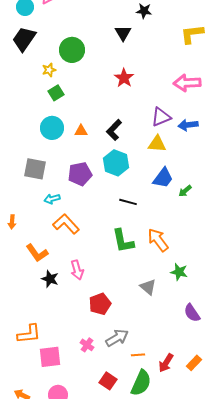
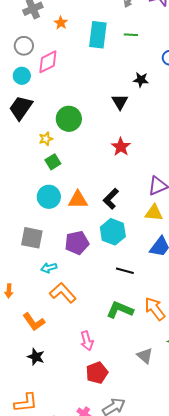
orange triangle: (81, 131) -> (78, 200), size x1.5
green L-shape: (123, 241) -> (120, 310), turned 124
pink arrow: (77, 270) -> (87, 341), moved
black star: (50, 279) -> (36, 357), moved

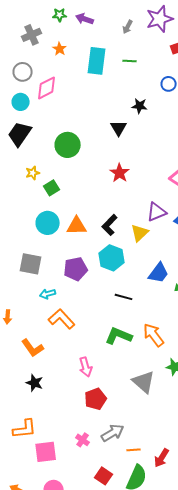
yellow star: (46, 139) -> (33, 173), moved
yellow triangle: (154, 213) -> (140, 233), moved, turned -48
gray triangle: (145, 356) -> (144, 382), size x1.4

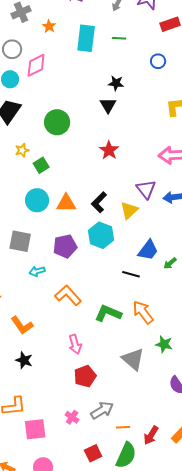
black star: (140, 106) -> (116, 83), moved
purple triangle: (157, 212) -> (146, 189), turned -45
black line: (124, 297) -> (131, 274), moved
orange L-shape: (62, 319) -> (68, 295), moved
red square: (104, 476) -> (93, 453), turned 30

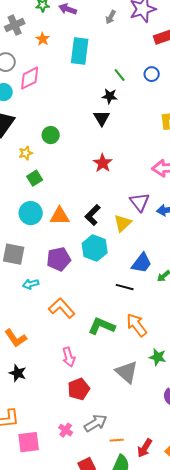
green line: (119, 38) -> (120, 75), moved, turned 48
green circle: (57, 122) -> (51, 135), size x0.7
yellow star: (22, 150) -> (26, 153), moved

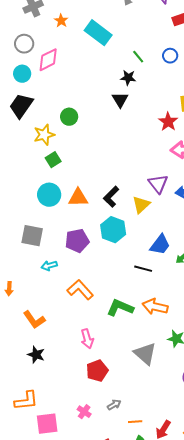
cyan rectangle: (80, 51) -> (98, 33), turned -60
yellow star: (26, 153) -> (44, 135), size x1.5
red star: (103, 163) -> (168, 122), moved
orange arrow: (137, 325) -> (155, 307), turned -40
gray arrow: (96, 423) -> (114, 405), size x0.6

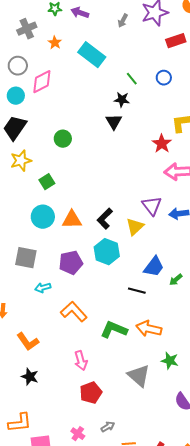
yellow star: (44, 135) -> (21, 161), moved

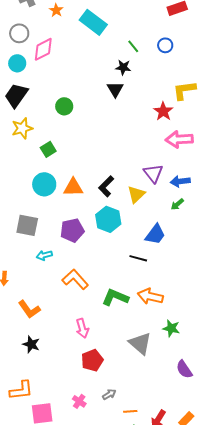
green arrow: (176, 280) -> (177, 204), moved

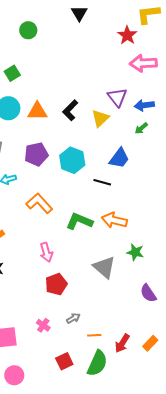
cyan hexagon: (108, 219) -> (72, 160), moved

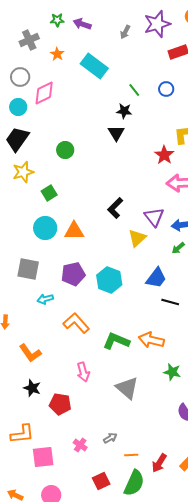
black L-shape: (70, 110) -> (115, 208), moved
black line: (102, 182) -> (170, 302), moved
gray triangle: (104, 267) -> (127, 388), moved
red pentagon: (56, 284) -> (60, 404), moved, turned 30

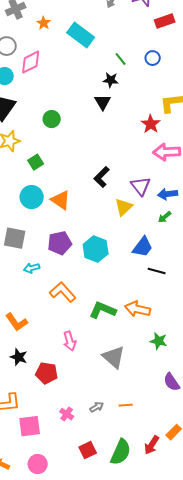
orange triangle: (74, 231) -> (61, 200), turned 35
orange line: (131, 455) -> (126, 405), moved
red arrow: (159, 463) -> (152, 445), moved

